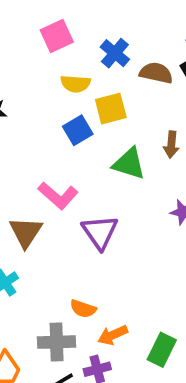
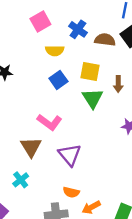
yellow square: (111, 109) -> (90, 71), moved, turned 30
green triangle: (129, 164) -> (93, 98), turned 45
purple triangle: (100, 232) -> (70, 155), moved

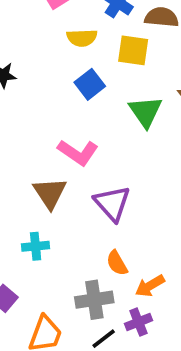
yellow square: (90, 71) -> (133, 50), moved
cyan cross: (21, 180) -> (36, 246), turned 35
orange semicircle: (71, 192) -> (117, 263), turned 49

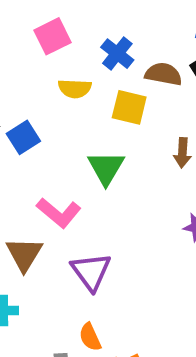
blue square: (90, 84) -> (23, 137), moved
green triangle: (145, 112) -> (106, 168), moved

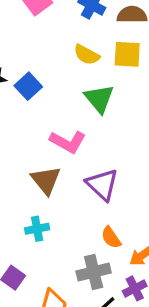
yellow semicircle: (75, 89) -> (87, 55), moved, turned 36
yellow square: (129, 107) -> (127, 54), moved

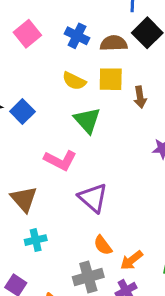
brown triangle: (46, 180) -> (24, 199), moved

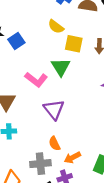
yellow square: (111, 79) -> (74, 44), moved
green triangle: (87, 120) -> (61, 67), moved

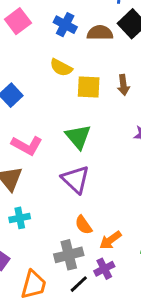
green triangle: (61, 67) -> (78, 137), moved
pink L-shape: (36, 80) -> (27, 145), moved

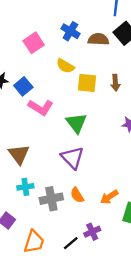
pink square: (18, 21) -> (34, 43), moved
pink L-shape: (27, 145) -> (41, 107), moved
orange arrow: (110, 240) -> (109, 197), moved
gray cross: (69, 255) -> (51, 199), moved

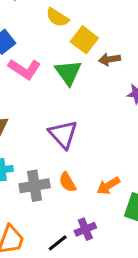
yellow square: (87, 83) -> (84, 40), turned 30
brown arrow: (115, 83) -> (110, 59), moved, turned 84
green triangle: (76, 123) -> (68, 72), moved

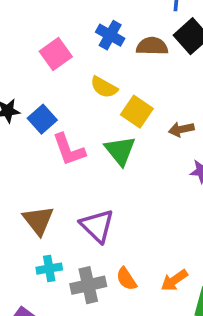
brown arrow: (110, 59) -> (181, 129), moved
pink L-shape: (24, 69) -> (69, 150), turned 40
purple triangle: (63, 134) -> (97, 226), moved

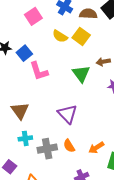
yellow square: (137, 112) -> (81, 36), moved
green triangle: (120, 151) -> (81, 74), moved
purple triangle: (97, 226) -> (67, 114), moved

